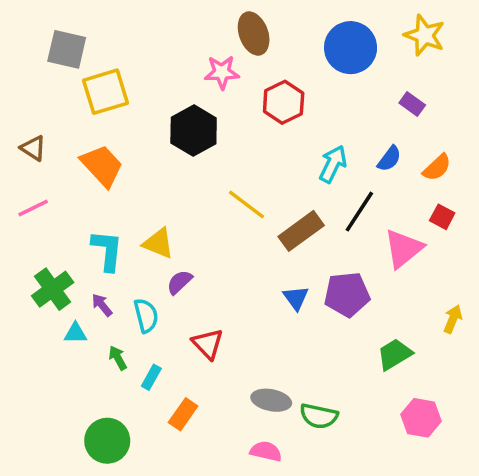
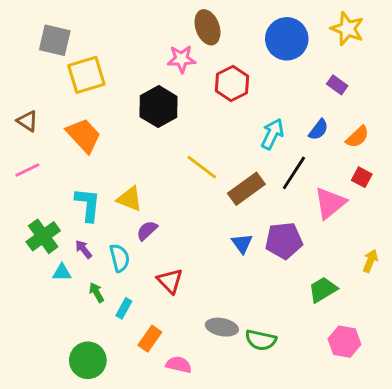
pink semicircle: (266, 451) -> (179, 365), moved

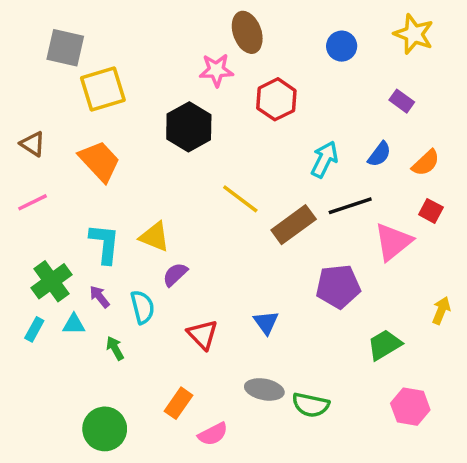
blue circle: (287, 39) -> (342, 46), size x0.6
black line: (294, 173) -> (350, 206), turned 39
blue triangle: (242, 244) -> (266, 322), moved
cyan rectangle: (124, 308) -> (34, 329), moved
pink semicircle: (179, 365) -> (213, 434), turned 140

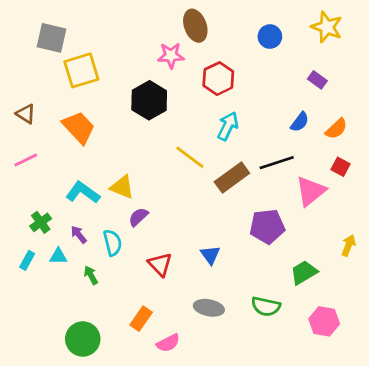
cyan arrow: (324, 159) -> (228, 126), moved
cyan L-shape: (105, 244) -> (83, 192), turned -60
green cross: (51, 281) -> (41, 222), size x0.7
green semicircle: (311, 405) -> (266, 306), moved

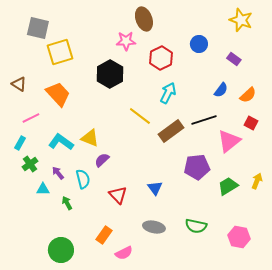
blue circle: (270, 37) -> (199, 44), moved
pink line: (26, 160) -> (31, 118), moved
cyan rectangle: (27, 260) -> (20, 143), moved
green trapezoid: (304, 273) -> (228, 186), moved

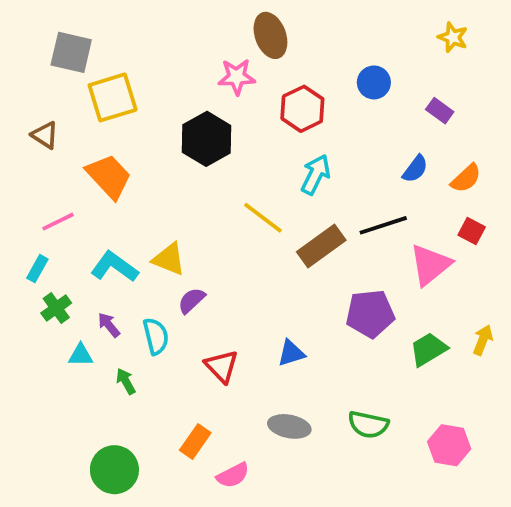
yellow star: (241, 20) -> (453, 37), size x0.7
brown triangle: (19, 84) -> (45, 135), moved
blue triangle: (155, 188) -> (291, 353), turned 49

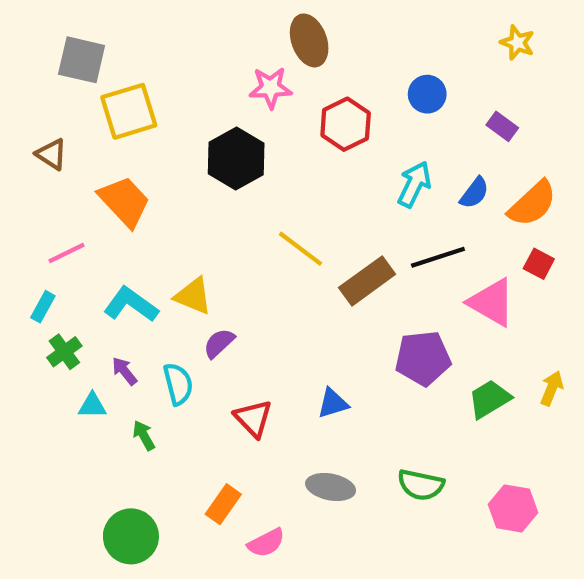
cyan arrow: (316, 175) -> (414, 184), moved
orange semicircle: (466, 178) -> (532, 204), size x1.4
pink triangle: (430, 265) -> (492, 302), turned -51

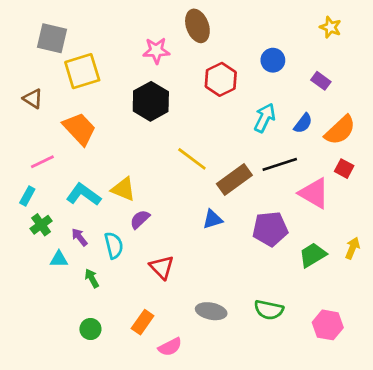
pink star: (270, 88) -> (156, 51), moved
blue triangle: (333, 403) -> (213, 219), moved
green circle: (131, 536) -> (90, 329), moved, size x0.6

